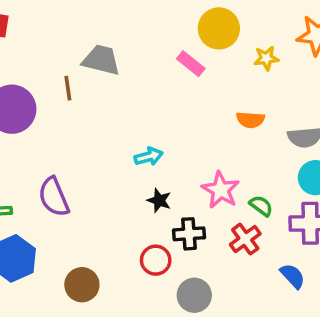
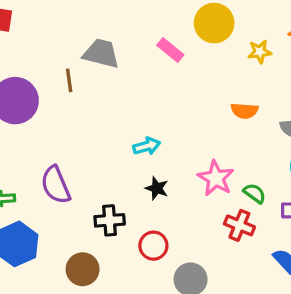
pink rectangle: (191, 64) -> (170, 50), moved
black cross: (189, 234) -> (110, 220), moved
red cross: (245, 239) -> (239, 225), turned -32

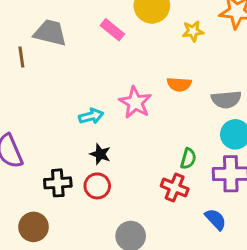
pink star: (216, 178) -> (135, 103), moved
green semicircle: (255, 193) -> (188, 159), turned 70
red circle: (153, 246) -> (97, 186), moved

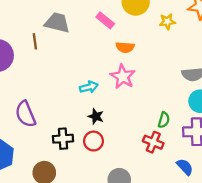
orange semicircle: (179, 84) -> (125, 47), moved

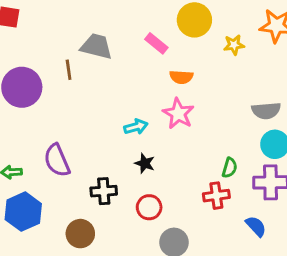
red circle: (93, 141) -> (149, 207), moved
red cross: (153, 142) -> (216, 196), turned -30

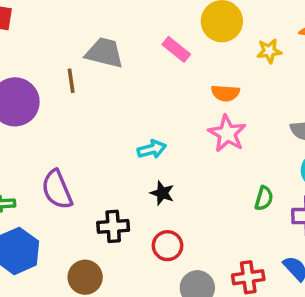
orange semicircle: (181, 77) -> (225, 93), moved
pink star: (178, 114) -> (227, 133), moved
red cross: (216, 196) -> (248, 277), moved

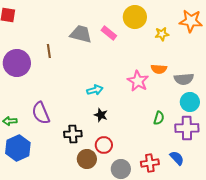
gray trapezoid: (104, 53) -> (81, 34), moved
orange semicircle: (225, 93) -> (159, 69), moved
brown circle: (85, 277) -> (87, 159), moved

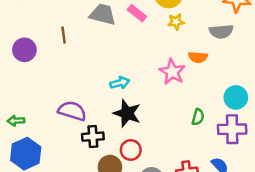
yellow star: (162, 34) -> (176, 22), moved
purple circle: (17, 63) -> (24, 50), size x0.7
gray semicircle: (184, 79) -> (221, 31), moved
purple semicircle: (41, 113) -> (72, 111), moved, turned 130
black star: (101, 115) -> (127, 113), size x1.6

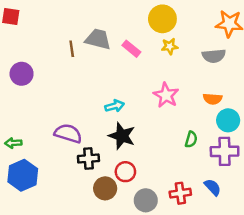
pink rectangle: (137, 13) -> (131, 49), moved
brown line: (64, 35) -> (72, 49), moved
orange semicircle: (198, 57) -> (213, 99), moved

